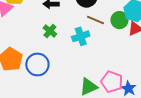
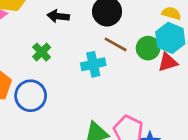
green cross: (50, 31) -> (42, 52), moved

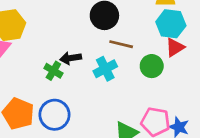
black arrow: (58, 16) -> (71, 58), moved
green circle: (148, 48) -> (152, 66), moved

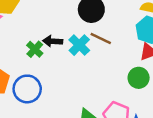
green circle: (152, 66) -> (139, 78), moved
cyan cross: (105, 69) -> (79, 45), moved, turned -30

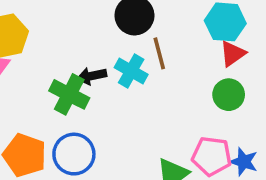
brown line: (101, 39) -> (159, 53), turned 65
green cross: (35, 49) -> (69, 94), size x1.5

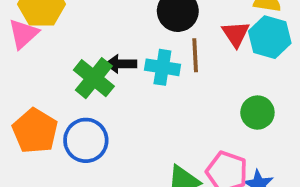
red triangle: (233, 54) -> (236, 34), moved, turned -40
cyan cross: (131, 71) -> (162, 67), turned -32

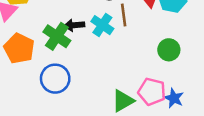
cyan cross: (162, 67) -> (102, 25), turned 30
orange pentagon: (35, 131) -> (19, 48), moved

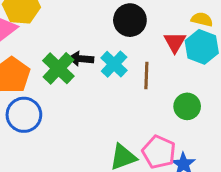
brown line: (124, 15) -> (146, 76), moved
blue circle: (55, 79) -> (24, 115), moved

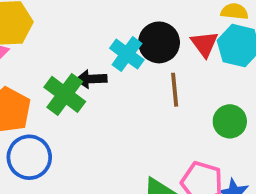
black circle: (130, 20) -> (159, 42), moved
cyan cross: (114, 64) -> (127, 54), moved

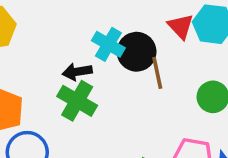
black circle: (159, 42) -> (137, 52), moved
green cross: (65, 94) -> (77, 101), moved

